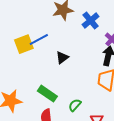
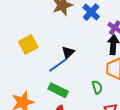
blue line: (39, 39) -> (58, 65), moved
green semicircle: (75, 105) -> (97, 87), moved, turned 128

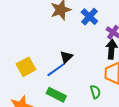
yellow square: (28, 44) -> (26, 67), moved

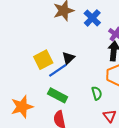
yellow square: (26, 67) -> (43, 60), moved

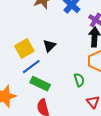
blue line: (58, 70) -> (31, 67), moved

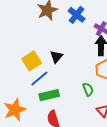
green rectangle: (40, 84) -> (49, 95), turned -36

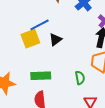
blue line: (39, 79) -> (40, 25), moved

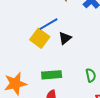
yellow square: (30, 39) -> (40, 38), turned -30

